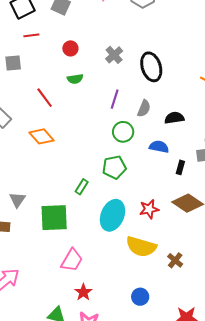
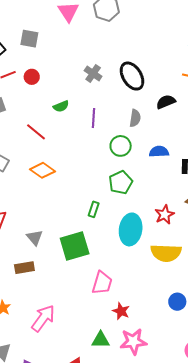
red circle: (70, 48) -> (32, 77), moved
purple line: (115, 99) -> (93, 118), moved
black semicircle: (174, 118) -> (166, 102), moved

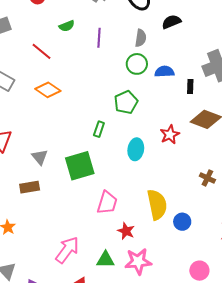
green circle: (121, 146) -> (137, 64), moved
cyan ellipse: (131, 229) -> (136, 149), size x0.7
yellow semicircle: (166, 253) -> (157, 205), moved, turned -104
pink arrow: (43, 318) -> (67, 250), moved

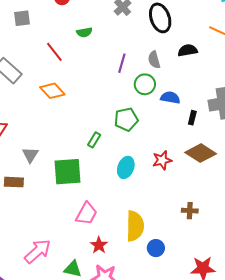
purple line: (99, 38) -> (122, 63), moved
gray semicircle: (141, 38) -> (154, 60), turned 144
brown cross: (207, 178) -> (190, 211), turned -35

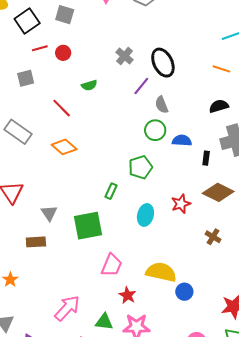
black semicircle: (188, 50) -> (219, 106), moved
purple line: (122, 63) -> (141, 86), moved, turned 30
brown cross: (190, 211) -> (213, 237), moved, turned 35
yellow semicircle: (135, 226) -> (161, 272), turned -72

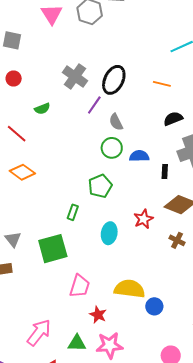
gray cross: (124, 56) -> (75, 77), size x1.4
black ellipse: (163, 63) -> (114, 80), turned 56
orange line: (221, 69) -> (162, 84), moved
brown cross: (213, 237) -> (177, 240), moved

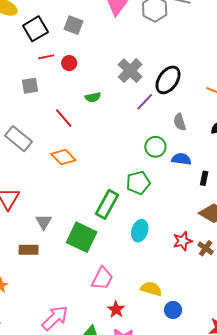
gray semicircle: (116, 122) -> (180, 122), moved
green rectangle: (73, 212) -> (107, 204), size x1.8
red star: (143, 219) -> (183, 241), moved
green square: (53, 249) -> (82, 237), turned 32
yellow semicircle: (130, 289) -> (151, 289), size x0.7

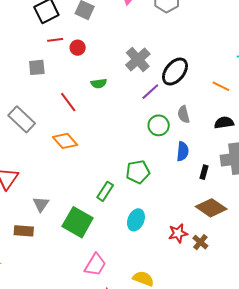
green circle: (155, 147) -> (159, 125), moved
blue semicircle: (181, 159) -> (183, 151), turned 84
green rectangle: (107, 204) -> (105, 191), size x0.7

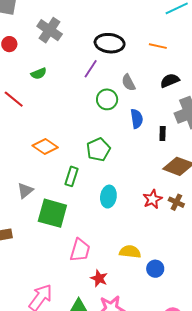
gray cross: (138, 59) -> (50, 30), moved
black ellipse: (175, 72) -> (110, 43), turned 72
orange diamond: (65, 141) -> (45, 147), moved
gray triangle: (41, 204) -> (25, 190), moved, turned 30

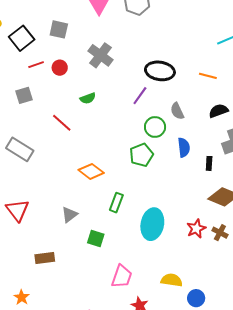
green pentagon: (98, 150) -> (141, 155), moved
cyan ellipse: (108, 197) -> (152, 224), size x1.4
green square: (52, 213) -> (96, 238), size x0.6

